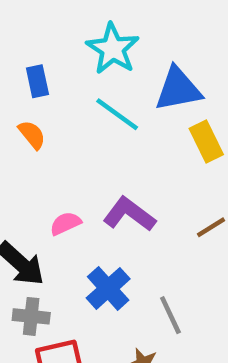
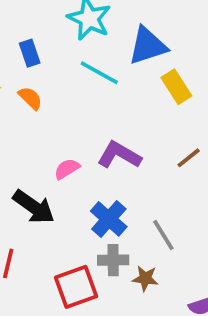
gray cross: (31, 316) -> (113, 260), moved

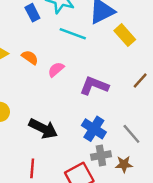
blue rectangle: (30, 53) -> (32, 13), moved
pink semicircle: (67, 169) -> (56, 69), moved

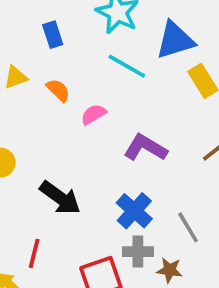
blue rectangle: (32, 13) -> (53, 35), moved

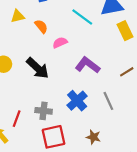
black arrow: (60, 198) -> (38, 68), moved
gray line: (188, 227) -> (108, 101), moved
gray cross: (138, 252) -> (44, 111), moved

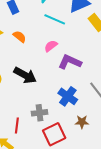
pink semicircle: (60, 43) -> (51, 46), moved
brown star: (93, 137) -> (82, 122), moved

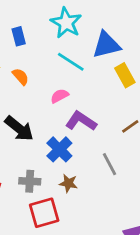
blue cross: (68, 96) -> (59, 149), moved
brown star: (82, 122) -> (68, 183), moved

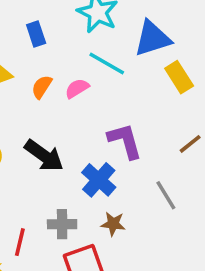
orange semicircle: (21, 77) -> (42, 87), turned -102
pink semicircle: (60, 96) -> (77, 88), moved
purple L-shape: (81, 121) -> (125, 141), turned 44

